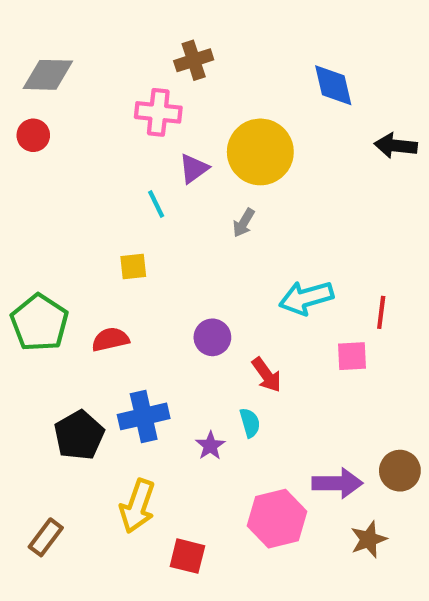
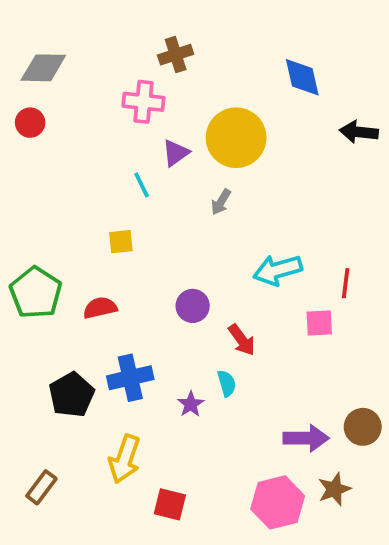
pink hexagon: (277, 519) -> (278, 502), moved

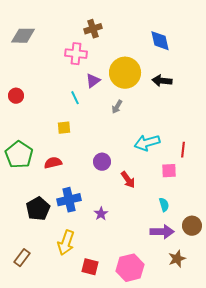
red circle: (30, 123) -> (16, 96), moved
black arrow: (359, 132) -> (162, 81), moved
cyan semicircle: (227, 383) -> (164, 205), moved
pink hexagon: (278, 502) -> (130, 268), moved

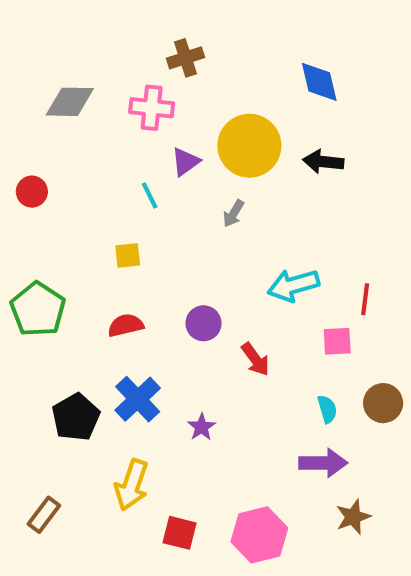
gray diamond: (23, 36) -> (70, 102), moved
red semicircle: (53, 163) -> (126, 325), moved
blue cross: (69, 200) -> (138, 399), turned -30
brown circle: (192, 226) -> (383, 403), moved

